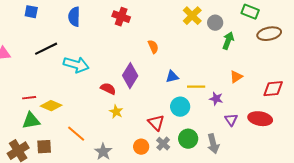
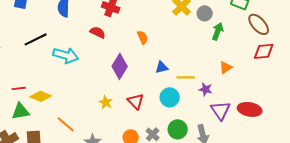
brown ellipse: (269, 34) -> (259, 24), turned 60
red semicircle: (108, 89) -> (98, 32), moved
red diamond: (273, 89) -> (264, 51), moved
purple triangle: (231, 120) -> (221, 110), size x1.5
red triangle: (156, 123) -> (136, 101), moved

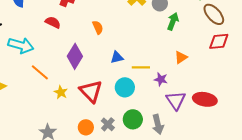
red triangle: (136, 101) -> (91, 91), size x1.4
orange line: (66, 124) -> (40, 72), moved

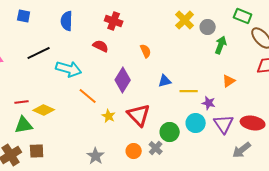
cyan circle: (125, 87) -> (196, 123), moved
green circle: (133, 119) -> (170, 132), moved
gray arrow: (158, 124) -> (242, 150), moved, turned 66

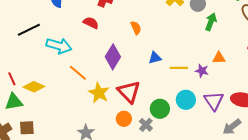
orange triangle: (229, 81) -> (219, 58), turned 32
red line: (22, 102) -> (12, 79), turned 72
purple star: (209, 103) -> (202, 71), moved
yellow star: (109, 116) -> (99, 93), size x1.5
orange circle: (134, 151) -> (124, 119), moved

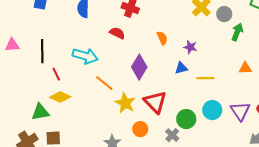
black line: (29, 30) -> (42, 51), moved, turned -65
purple star: (202, 71) -> (190, 47), moved
red line: (12, 79) -> (56, 74), moved
orange circle: (124, 119) -> (140, 129), moved

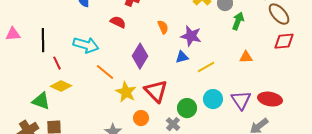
purple star: (190, 47) -> (191, 36), size x1.5
yellow line: (205, 78) -> (206, 67), turned -30
green triangle: (40, 112) -> (41, 101), turned 30

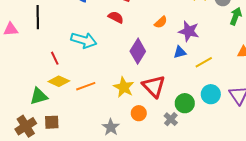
orange semicircle: (163, 27) -> (161, 22), turned 72
black line: (43, 40) -> (38, 17), moved
orange line: (105, 72) -> (86, 86), moved, turned -60
green triangle: (41, 101) -> (39, 96), turned -36

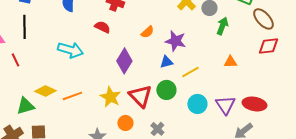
red line: (55, 58) -> (15, 60), moved
green circle: (185, 103) -> (166, 90), moved

